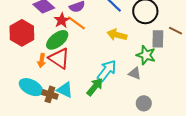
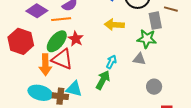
red star: (62, 20) -> (76, 39), moved
orange line: (76, 23) -> (61, 19), moved, turned -30
orange arrow: (42, 61) -> (45, 65), size x1.5
cyan arrow: (107, 71) -> (111, 62), size x0.6

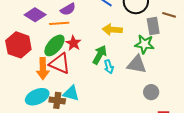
gray triangle: (139, 59) -> (137, 64), size x1.5
cyan arrow: (111, 62) -> (109, 67), turned 136
green arrow: (103, 80) -> (100, 55), moved
cyan ellipse: (40, 93) -> (37, 97), turned -40

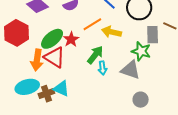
orange line: (59, 23) -> (92, 24), moved, turned -36
brown cross: (57, 100) -> (46, 94), turned -35

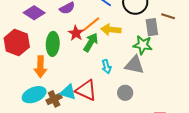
green ellipse: (52, 39) -> (53, 44), turned -40
red star: (71, 39) -> (76, 33), moved
green arrow: (95, 55) -> (91, 42), moved
red triangle: (55, 57) -> (86, 90), moved
gray circle: (141, 100) -> (125, 93), moved

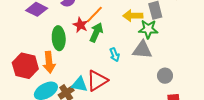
yellow arrow: (111, 30) -> (133, 16), moved
red hexagon: (17, 42) -> (25, 66), moved
red triangle: (86, 90) -> (97, 81), turned -50
gray circle: (125, 93) -> (165, 76), moved

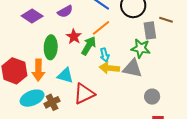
orange line: (94, 14) -> (101, 28), moved
yellow arrow: (133, 16) -> (109, 68), moved
cyan arrow: (115, 55) -> (105, 55), moved
cyan triangle: (79, 84) -> (65, 75), moved

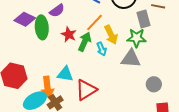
green ellipse: (51, 47) -> (42, 27), moved
yellow arrow: (109, 68) -> (111, 35), moved, turned -114
orange arrow: (38, 70) -> (47, 87), moved

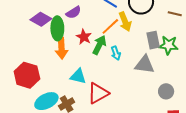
gray rectangle: (143, 19) -> (153, 40), moved
yellow arrow: (111, 35) -> (125, 22), moved
green star: (137, 38) -> (168, 45), moved
orange arrow: (47, 87) -> (61, 48), moved

